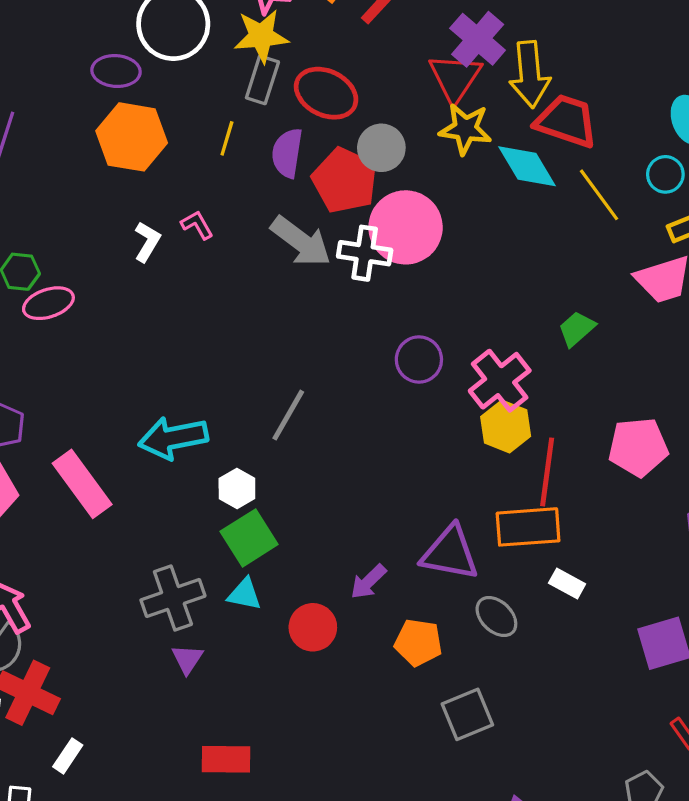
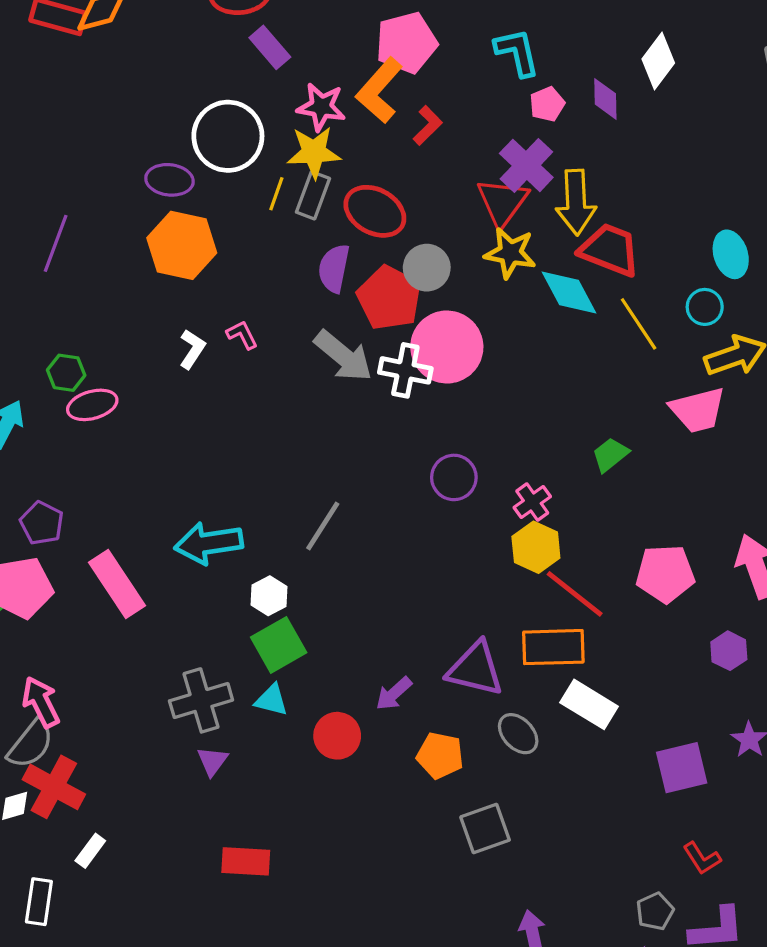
yellow line: (227, 138) -> (276, 194), moved
pink cross: (500, 381) -> (532, 502), size x0.6
red line: (547, 472) -> (575, 594), turned -62
white rectangle: (567, 584) -> (589, 704), size x1.6

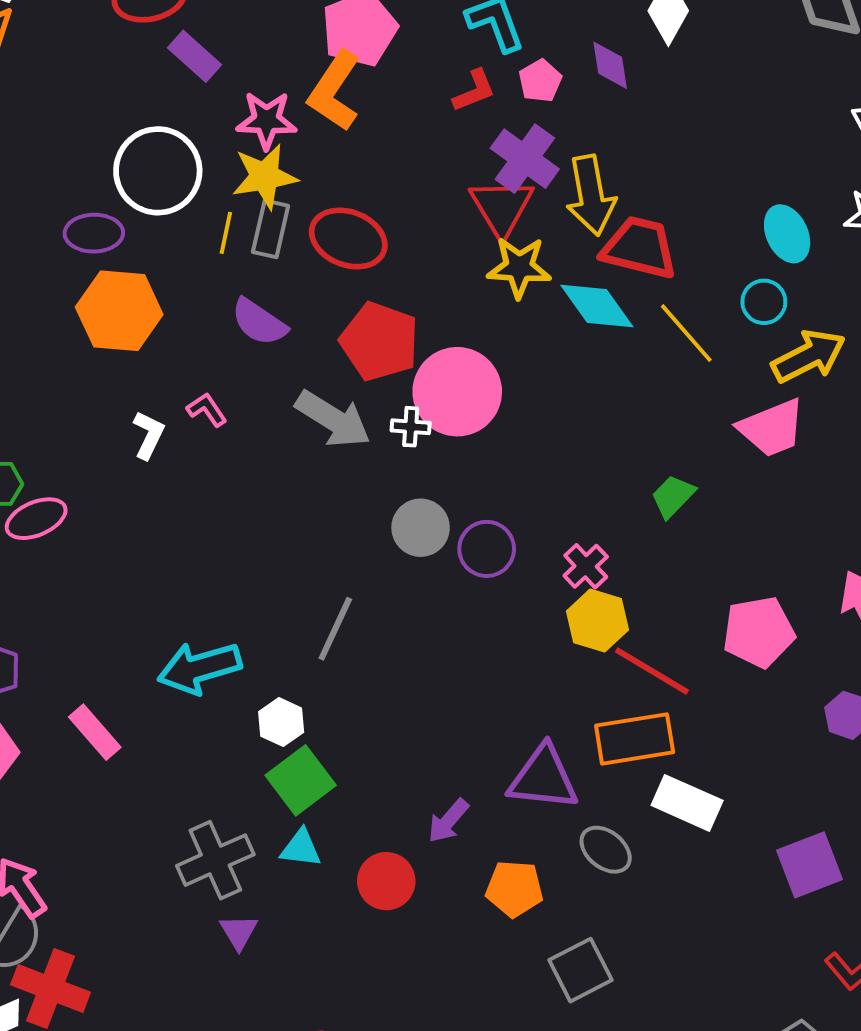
red L-shape: (428, 125) -> (474, 91), moved, turned 30
purple semicircle: (334, 268) -> (259, 322), moved, turned -60
gray circle: (427, 268) -> (421, 528), moved
white cross: (405, 370) -> (411, 427), size x0.6
pink rectangle: (117, 584) -> (95, 732), size x0.7

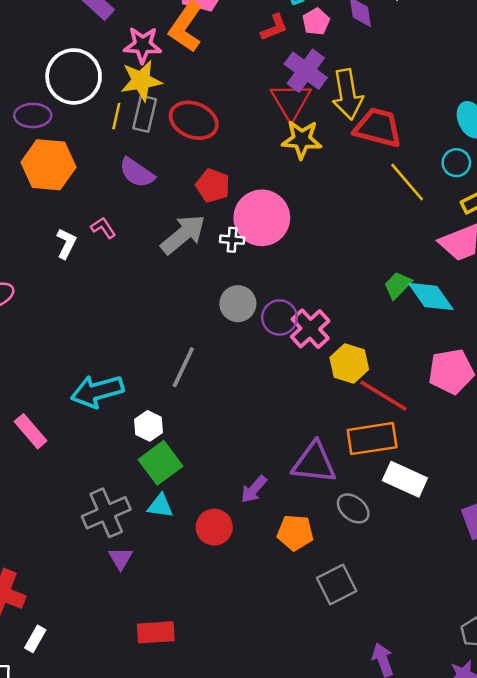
cyan diamond: (597, 306) -> (431, 296), moved
red pentagon: (379, 341) -> (213, 186), size x0.7
gray arrow: (333, 419) -> (183, 234), turned -72
pink cross: (586, 566) -> (310, 329), moved, size x1.4

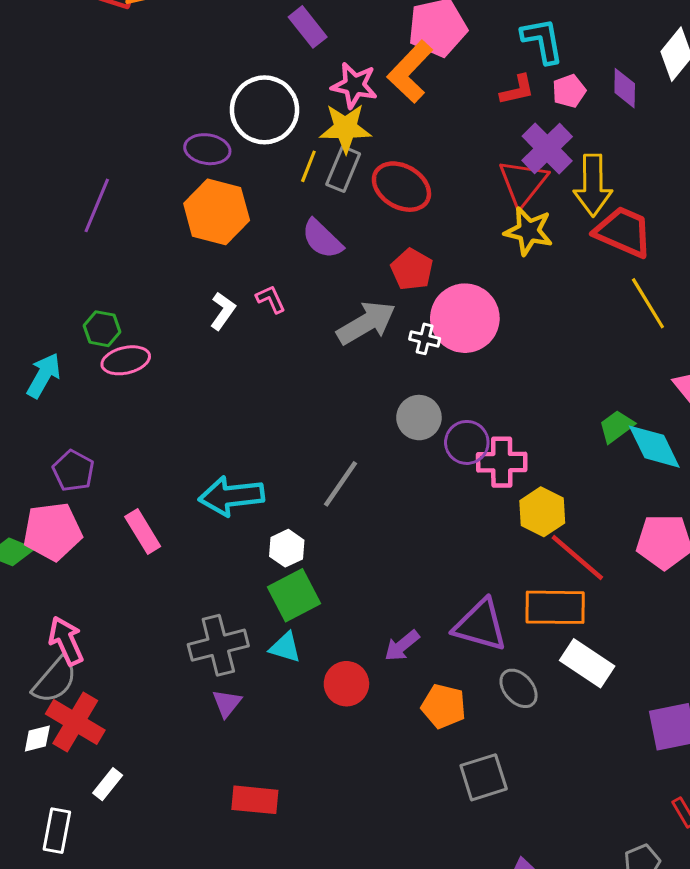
pink cross: (310, 329) -> (502, 462), turned 33

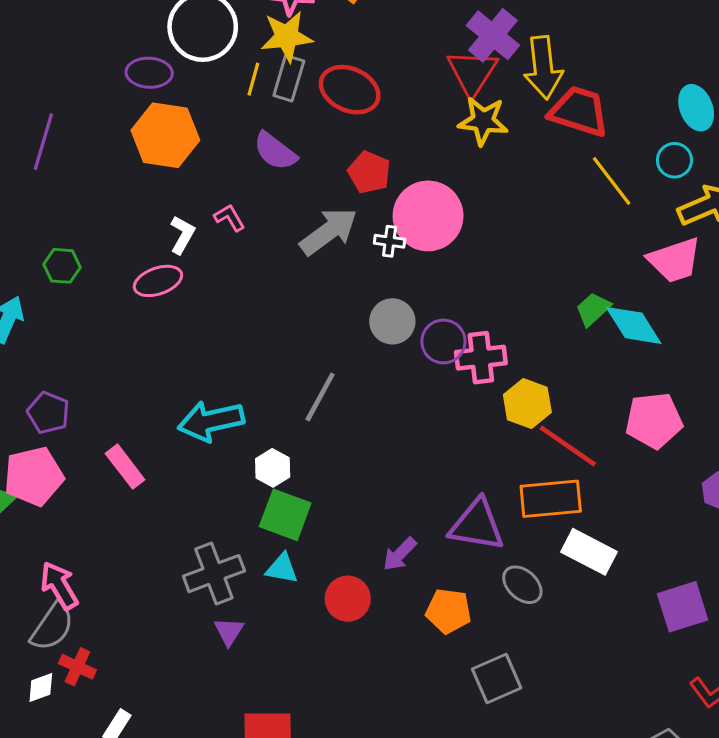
pink ellipse: (126, 360) -> (158, 281), moved
green square: (294, 595) -> (285, 515), turned -36
red cross: (75, 722) -> (77, 667), size x0.6

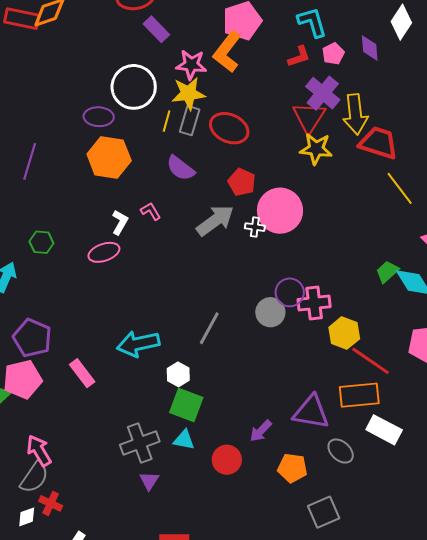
gray circle: (392, 321) -> (270, 312), moved
purple pentagon: (48, 413) -> (32, 338), size x1.4

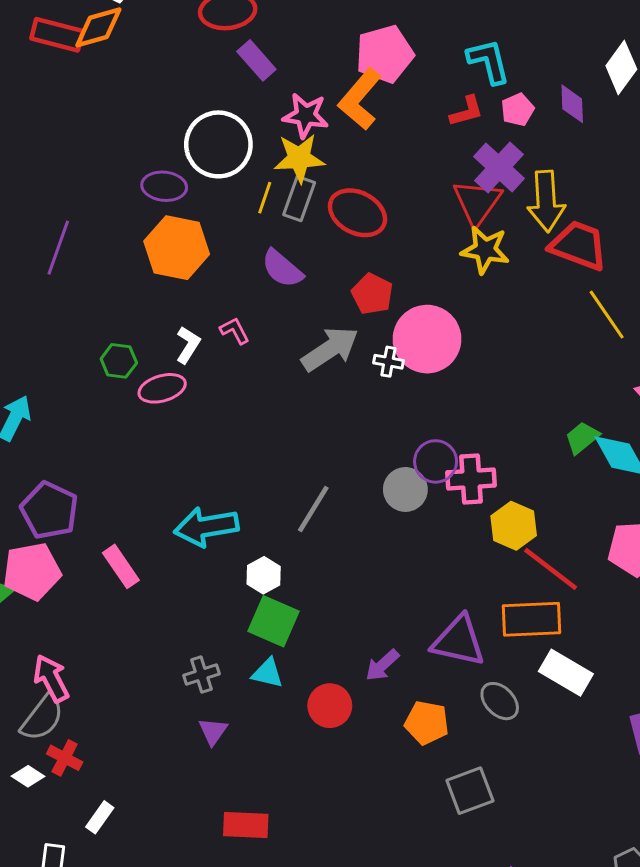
green hexagon: (41, 242) -> (119, 361), moved
gray cross: (140, 443) -> (201, 675), size x0.6
white diamond: (27, 517) -> (28, 776), turned 50

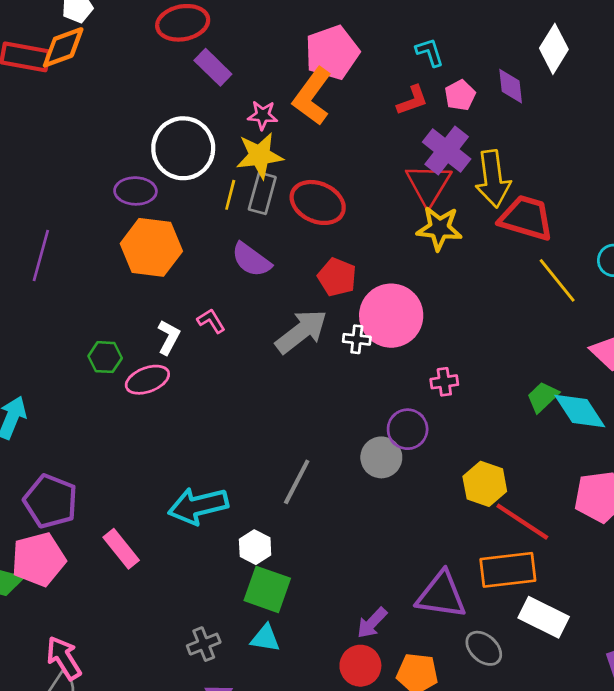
cyan L-shape: (489, 61) -> (430, 52), size x0.7
pink star: (306, 115) -> (263, 115), size x0.7
pink cross: (471, 479) -> (444, 382), moved, size x0.6
red circle: (330, 706) -> (360, 666), moved

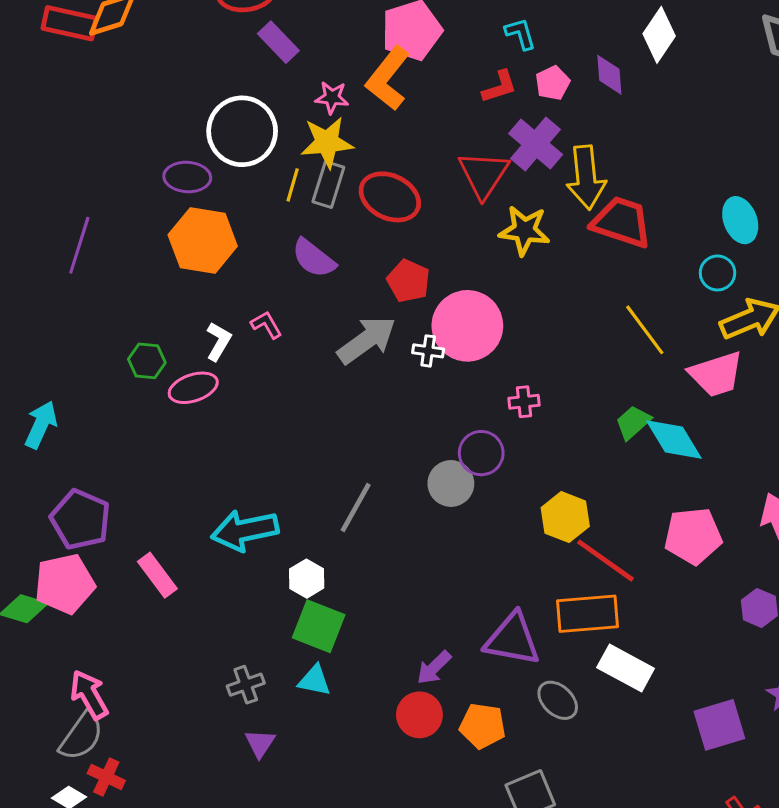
red triangle: (429, 185) -> (483, 174), moved
yellow line: (557, 280) -> (645, 330), moved

